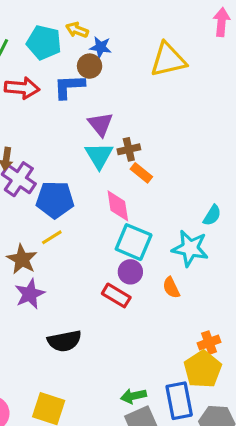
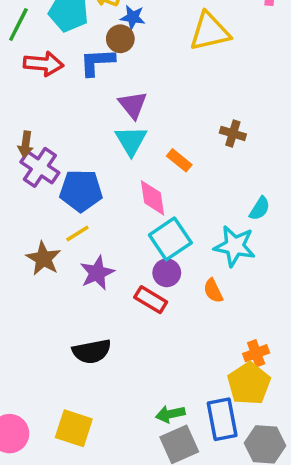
brown cross: (129, 149) -> (233, 133), moved, turned 30
cyan square: (134, 242) -> (170, 239), turned 33
purple star: (30, 294) -> (97, 273), moved

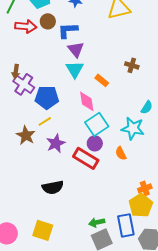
brown circle: (120, 39) -> (48, 21), moved
blue L-shape: (97, 62) -> (68, 30), moved
red rectangle: (151, 300) -> (86, 158), size x1.4

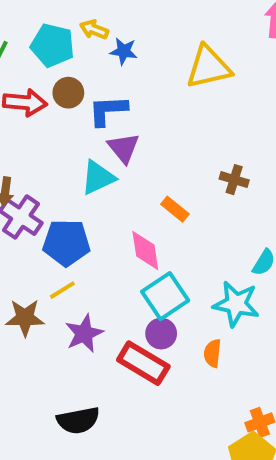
cyan triangle: (75, 69) -> (98, 178), moved, turned 36
brown star: (26, 135) -> (25, 318), turned -30
orange semicircle: (121, 153) -> (212, 353), turned 32

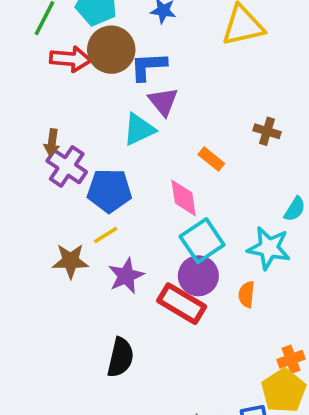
brown circle: (68, 93) -> (111, 50), size x1.6
purple circle: (161, 334) -> (198, 276), size x1.4
black semicircle: (78, 420) -> (121, 357), turned -66

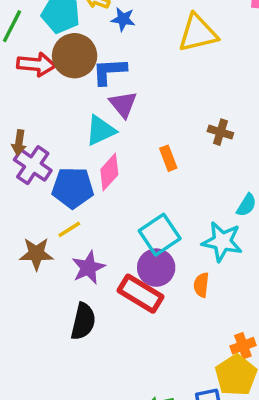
orange rectangle: (211, 159) -> (168, 158), turned 30
pink diamond: (184, 198) -> (109, 172), moved, turned 51
black semicircle: (121, 357) -> (83, 321), moved

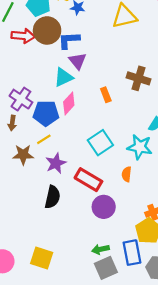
brown cross: (220, 132) -> (139, 78), size x1.5
brown arrow: (19, 143) -> (12, 123), moved
purple circle: (156, 268) -> (104, 207), moved

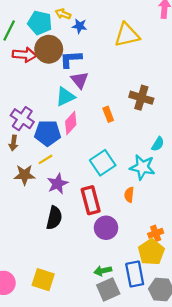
red rectangle: (88, 180) -> (91, 200), turned 44

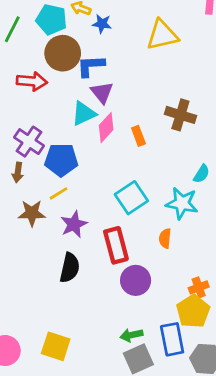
red arrow: (24, 55) -> (32, 81), moved
pink diamond: (71, 123) -> (106, 128), moved

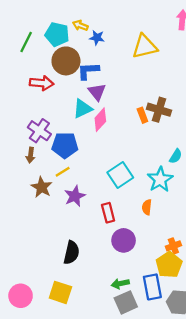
orange rectangle: (138, 136) -> (142, 115), moved
cyan star: (182, 203) -> (160, 179), turned 30
brown star: (32, 213) -> (42, 187), turned 30
red rectangle: (116, 245) -> (108, 213), size x0.7
black semicircle: (70, 268) -> (71, 253), moved

